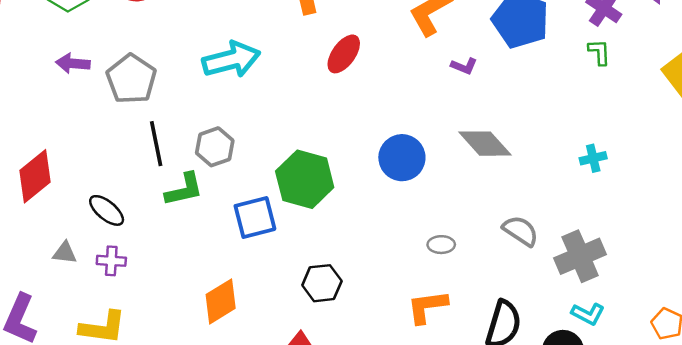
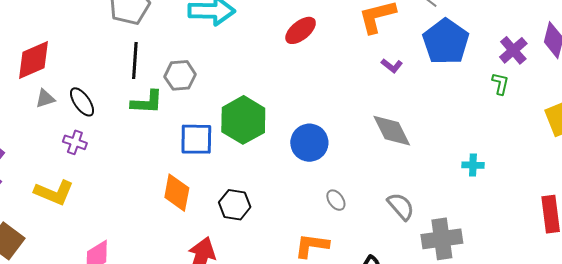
blue circle: (402, 158) -> (309, 143), moved
gray ellipse: (441, 245) -> (336, 200), turned 40
gray triangle: (65, 253) -> (45, 99), moved, turned -40
orange diamond: (221, 301) -> (177, 193), moved, turned -63

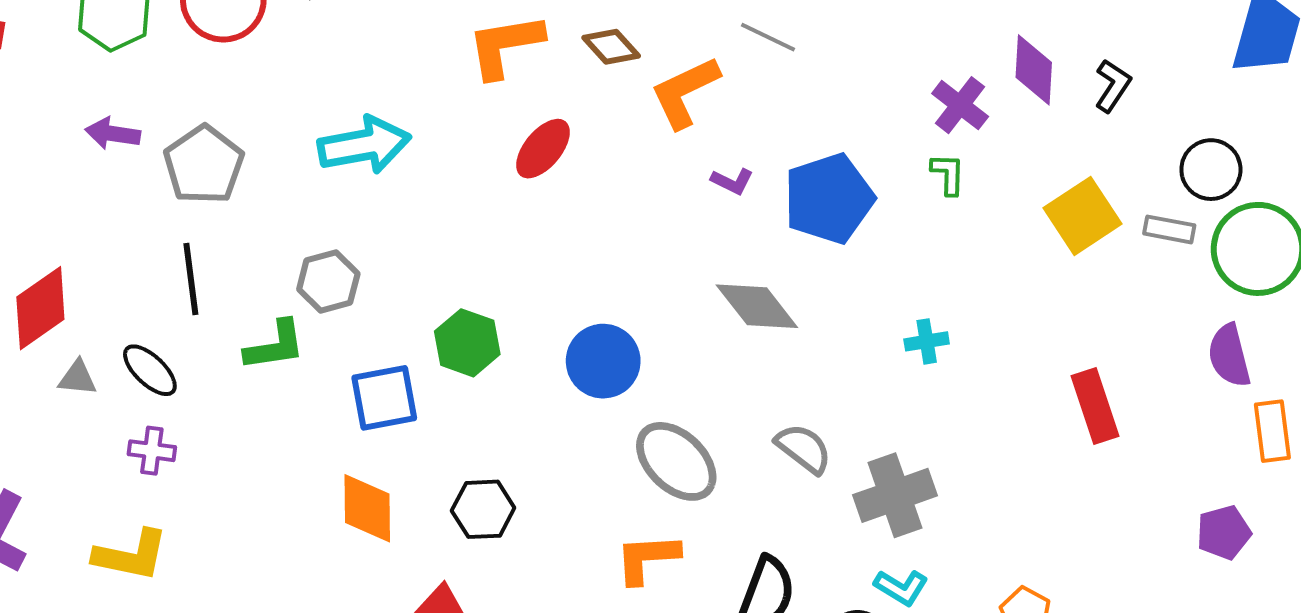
blue pentagon: (446, 42) -> (829, 199), moved, turned 30
black line: (135, 60) -> (191, 279), moved
gray triangle: (45, 99) -> (77, 378), turned 35
green hexagon: (243, 120) -> (467, 343), size x0.7
gray ellipse: (336, 200) -> (676, 461), size x2.0

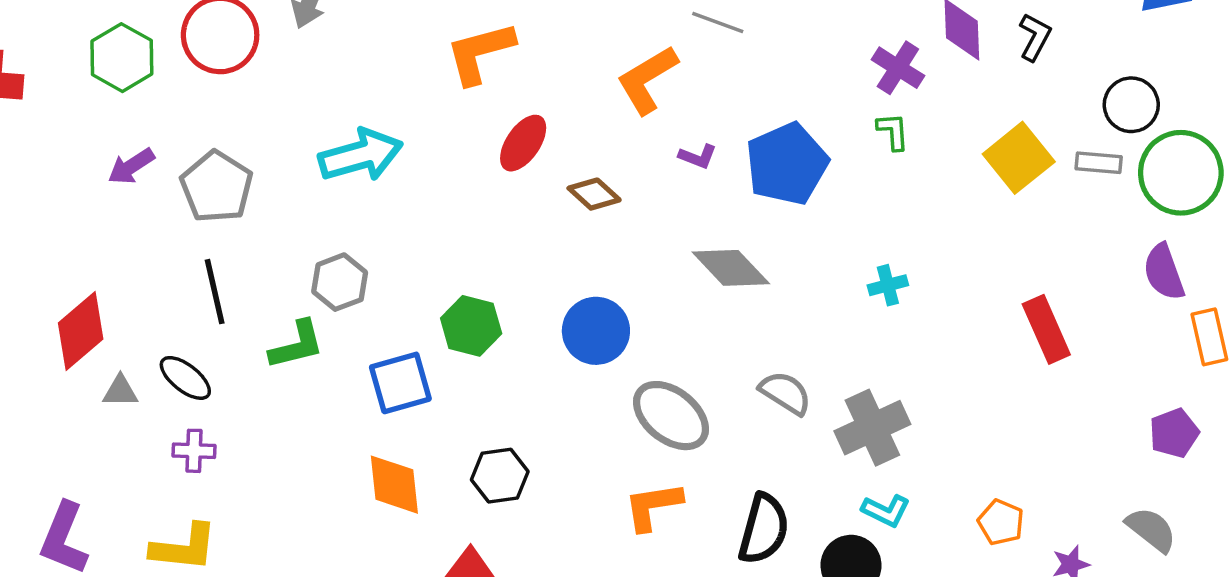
brown diamond: (611, 47) -> (594, 194), moved
purple arrow: (113, 134) -> (131, 166), turned -36

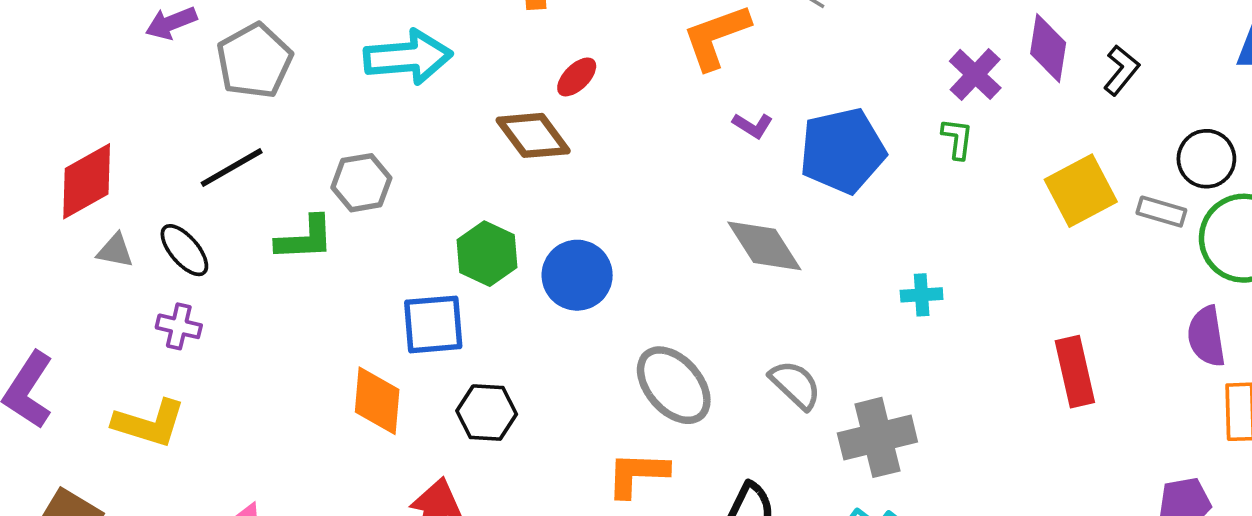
red ellipse: (523, 143) -> (577, 77), size x0.7
brown diamond: (594, 194) -> (533, 135), moved, size x1.4
black line: (215, 292) -> (232, 168), turned 62
blue circle: (596, 331) -> (577, 275), moved
blue square: (400, 383) -> (433, 324), moved

